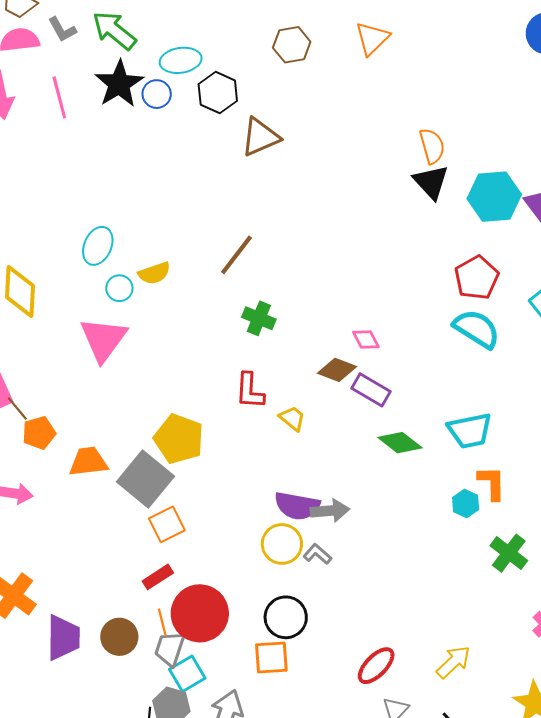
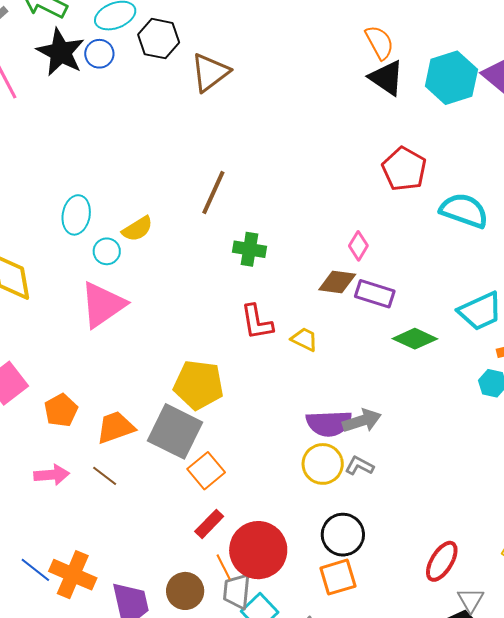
red pentagon: (477, 278) -> (404, 169), moved
pink triangle: (103, 339) -> (103, 305), turned 32
pink diamond: (366, 339) -> (358, 246), turned 72
brown line: (17, 409) -> (105, 476), moved

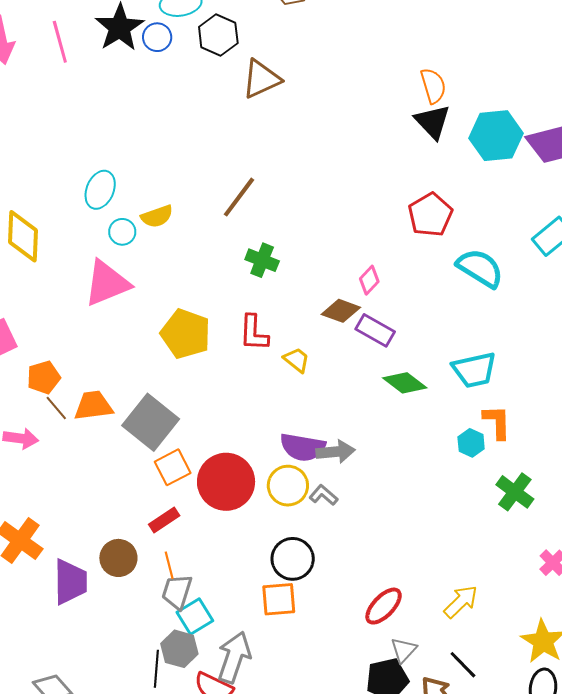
yellow pentagon: (199, 385) -> (186, 334), moved
brown line: (105, 476) -> (56, 408), moved
red circle: (258, 550) -> (226, 482), moved
brown circle: (185, 591) -> (118, 558), moved

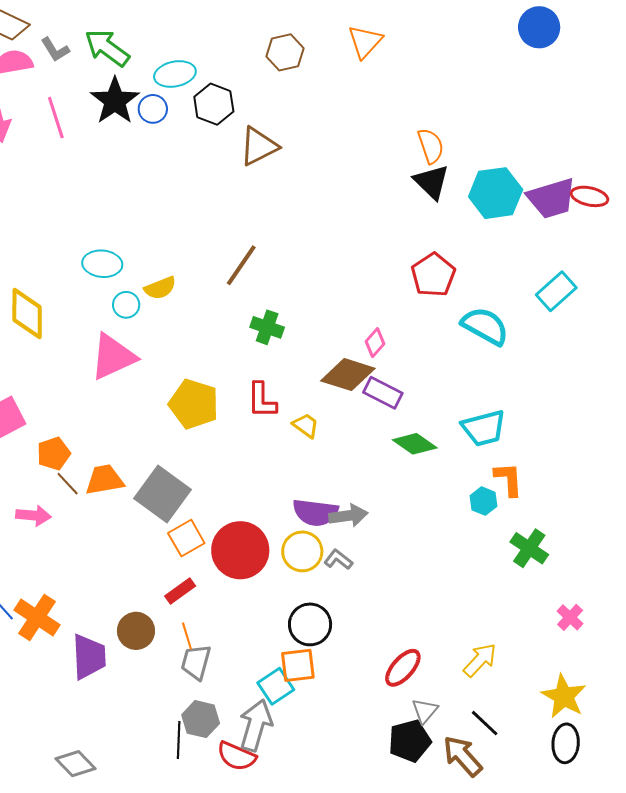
cyan ellipse: (100, 190) -> (102, 264), turned 75
brown diamond: (341, 311) -> (348, 375), size x1.4
cyan square: (195, 617) -> (276, 686), moved

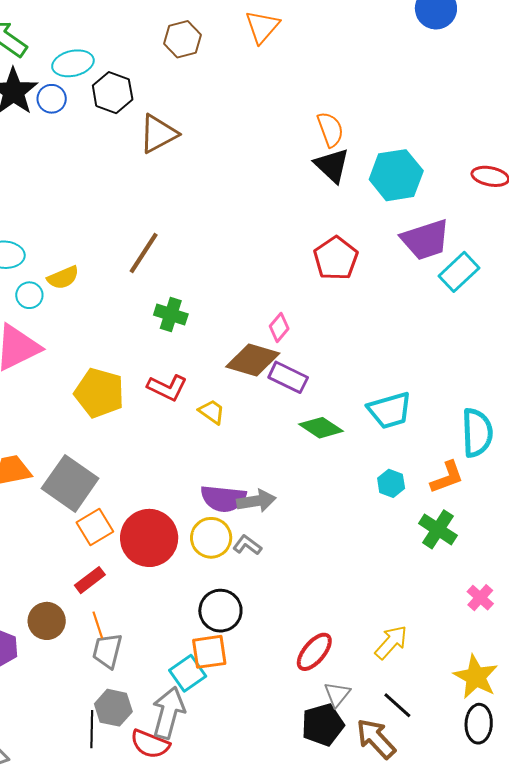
purple trapezoid: (552, 198) -> (425, 240), moved
cyan semicircle: (485, 326) -> (477, 433), moved, turned 60
red L-shape: (262, 400) -> (167, 388), turned -63
orange L-shape: (509, 479) -> (447, 477), moved, turned 75

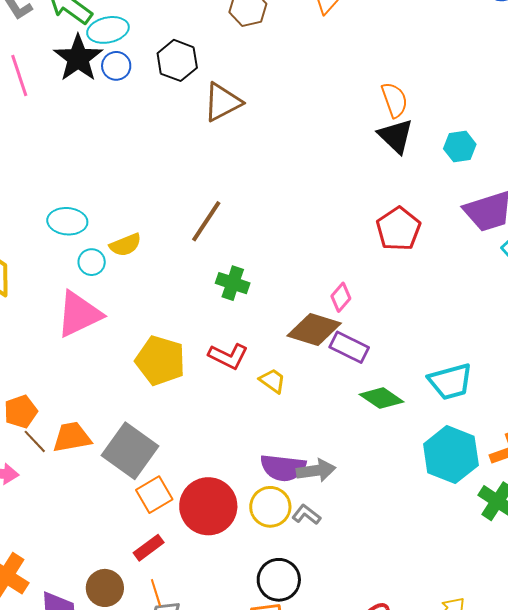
cyan ellipse: (73, 63) -> (108, 30), moved
cyan hexagon: (396, 175) -> (460, 146), size x0.6
cyan hexagon: (391, 483) -> (451, 455), size x2.0

